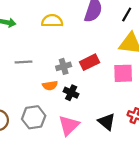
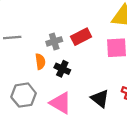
orange semicircle: (50, 85) -> (40, 62), turned -88
pink triangle: (69, 125) -> (60, 103), turned -45

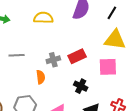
black cross: (62, 69) -> (81, 86), moved

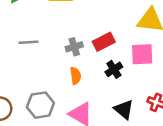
orange semicircle: (41, 77) -> (76, 76), moved
black cross: (81, 86) -> (114, 69), moved, turned 32

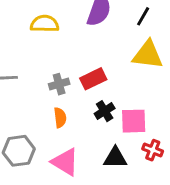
pink square: (142, 54) -> (134, 121), moved
black triangle: (124, 109) -> (115, 158), turned -40

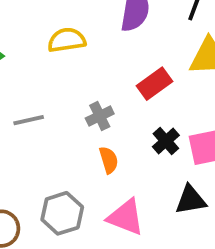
red rectangle: (93, 79) -> (155, 84), moved

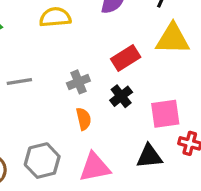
black cross: (166, 141) -> (121, 96), moved
pink triangle: (126, 217) -> (95, 167), turned -36

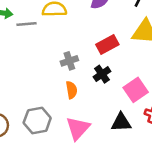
gray line: (19, 81) -> (27, 24), moved
pink square: (165, 114) -> (136, 90), turned -30
pink triangle: (95, 167) -> (78, 128), turned -40

